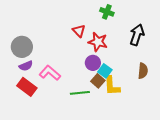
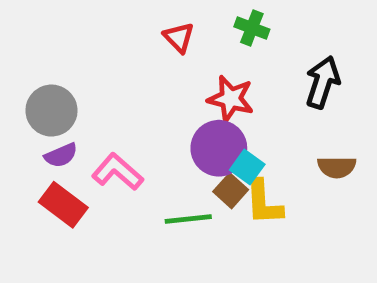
red triangle: (79, 31) -> (179, 37), moved
purple circle: (93, 63) -> (219, 148), size x1.5
brown semicircle: (143, 71) -> (337, 167), turned 84

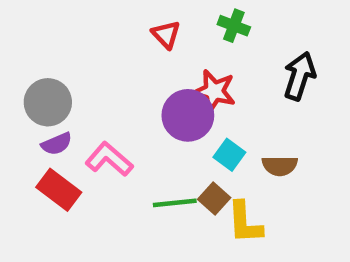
purple circle: (219, 148) -> (188, 115), moved
brown semicircle: (337, 167) -> (280, 166), moved
brown square: (231, 191) -> (214, 199), moved
yellow L-shape: (264, 202) -> (245, 223), moved

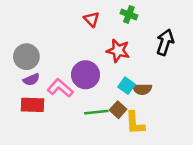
purple circle: (188, 115) -> (86, 75), moved
brown semicircle: (280, 166) -> (142, 89), moved
red rectangle: (59, 190) -> (32, 105), turned -35

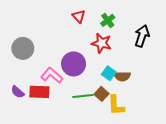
green cross: (129, 14) -> (108, 20), moved, turned 32
purple semicircle: (31, 80) -> (18, 92), moved, turned 64
red rectangle: (32, 105) -> (39, 92), moved

